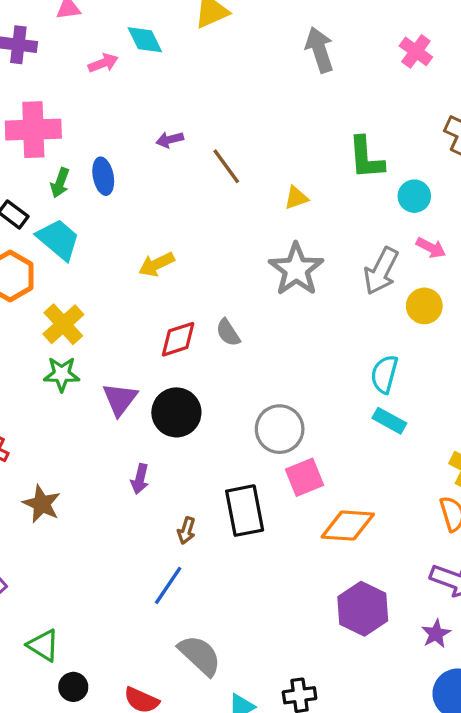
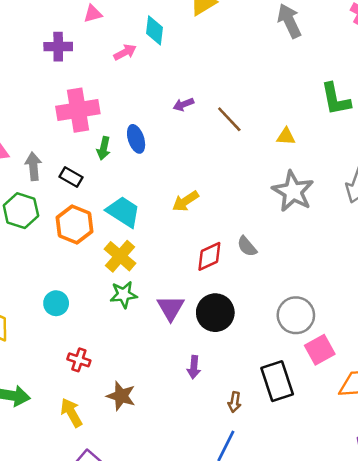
cyan diamond: (145, 40) -> (155, 30), turned 40
yellow triangle: (296, 198) -> (286, 137), turned 30
cyan trapezoid: (58, 239) -> (123, 212), moved

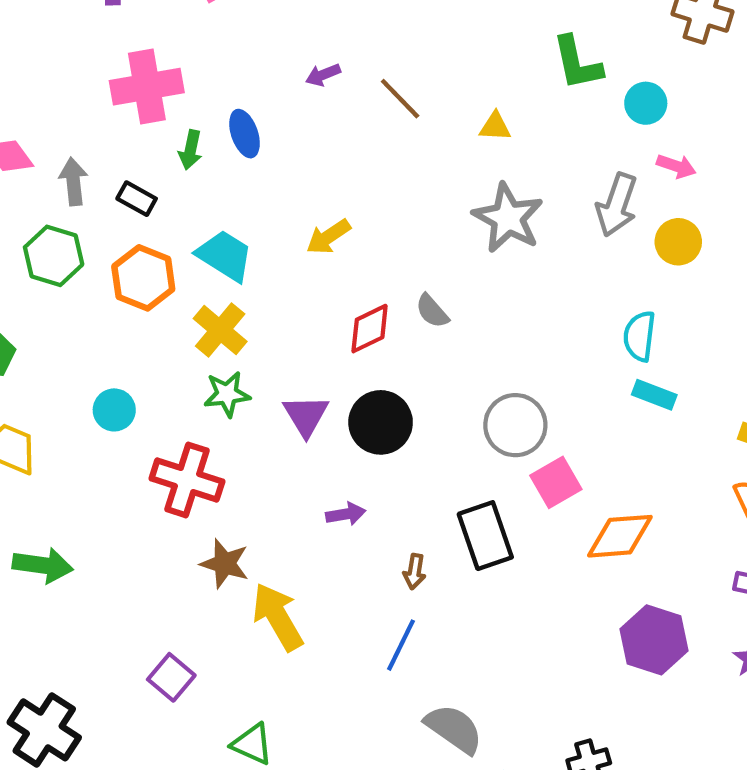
red cross: (79, 360) -> (187, 480), moved, size x1.8
purple arrow: (194, 367) -> (346, 514), turned -105
yellow arrow: (71, 413) -> (278, 617), moved, size x1.4

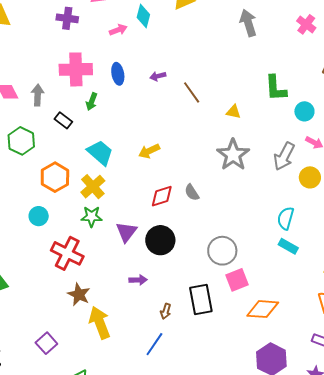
blue ellipse: (245, 134) -> (118, 74), moved
gray arrow: (73, 181) -> (38, 95), moved
orange hexagon: (143, 278) -> (55, 177), moved

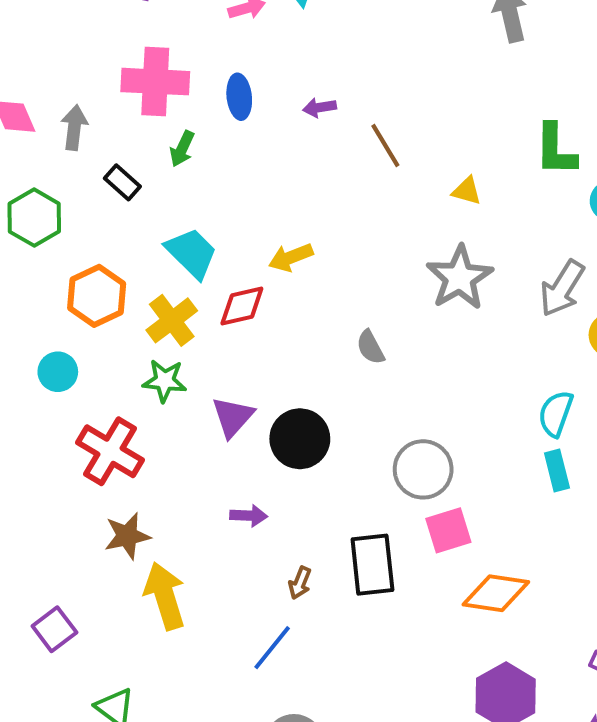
red diamond: (162, 196) -> (242, 306), moved
cyan rectangle: (288, 246) -> (557, 470), turned 42
brown star: (79, 294) -> (127, 536), turned 30

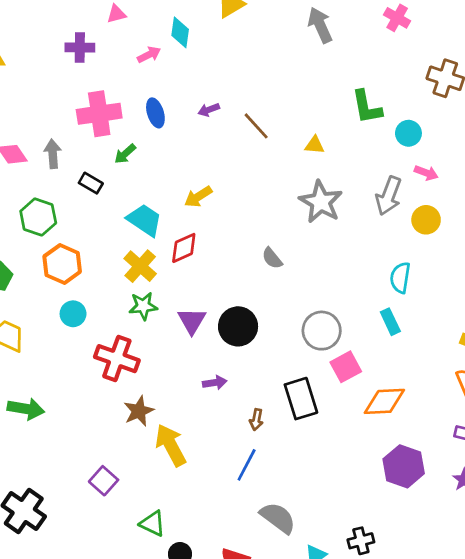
green arrow: (182, 149) -> (125, 154), turned 35
yellow arrow: (291, 257) -> (198, 197), moved
orange hexagon: (97, 296) -> (62, 264), moved
cyan rectangle: (557, 470) -> (390, 322), moved

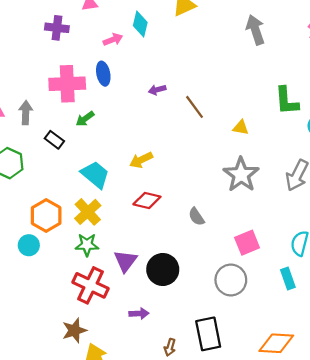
blue ellipse: (155, 113) -> (103, 74), moved
red diamond: (184, 248) -> (147, 201), moved, turned 32
orange hexagon: (62, 264) -> (46, 215), moved
red cross: (117, 359) -> (90, 285), moved
pink square: (346, 367) -> (247, 243), moved

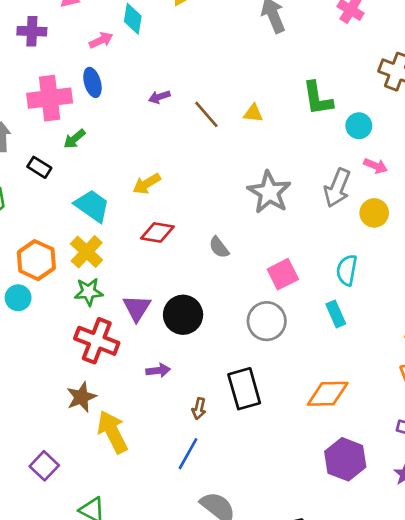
yellow triangle: (241, 127) -> (253, 113), moved

